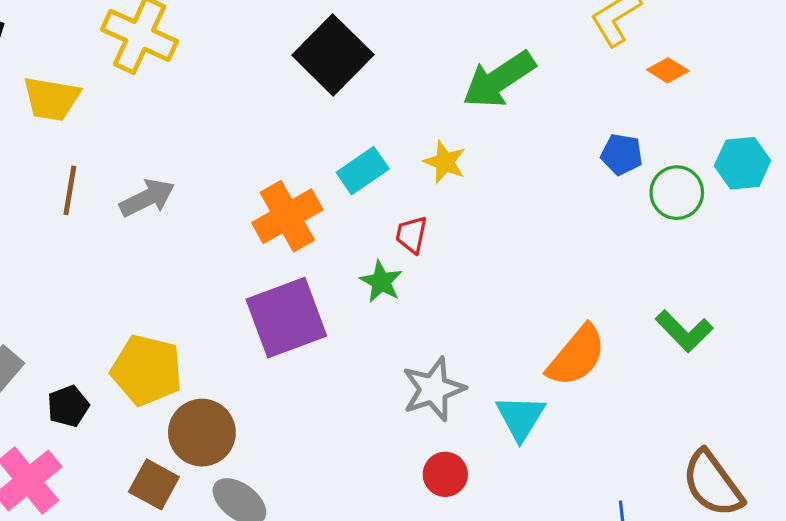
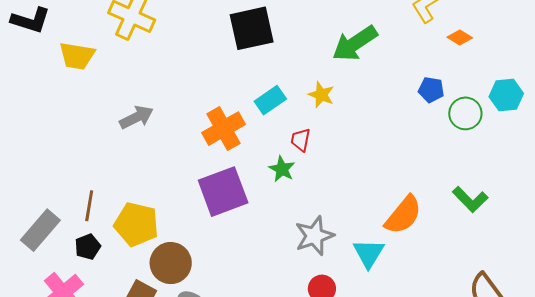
black square: (333, 55) -> (252, 28), turned 33
brown line: (70, 190) -> (89, 206), moved

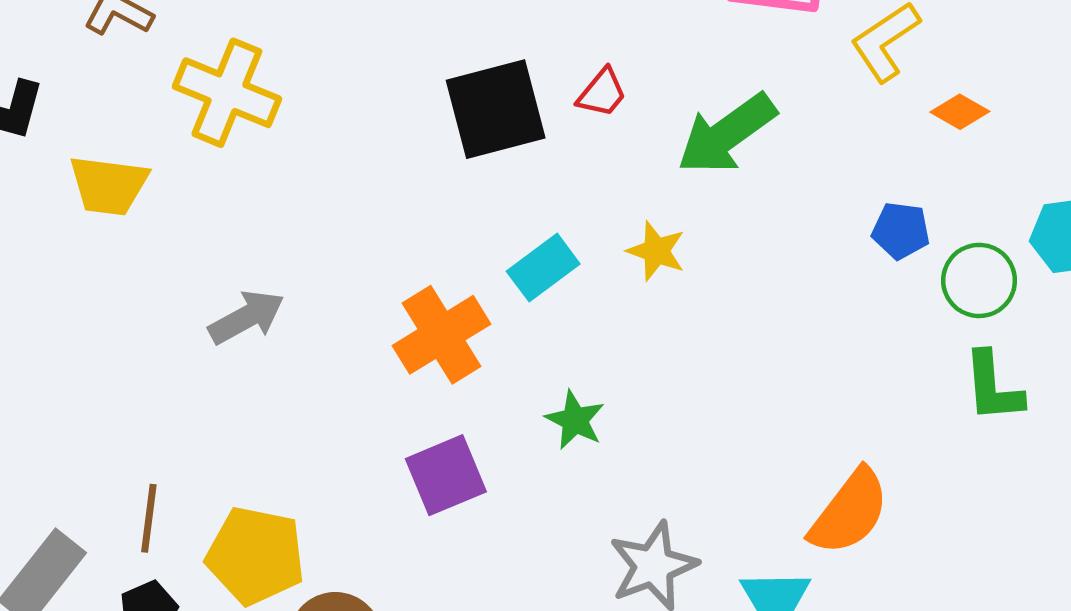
red trapezoid: (301, 140) -> (602, 93), moved, turned -150
purple square: (223, 192) -> (446, 475), size x0.7
green L-shape: (470, 199) -> (993, 387), moved, turned 42

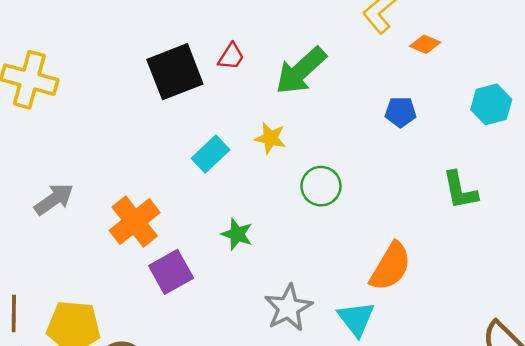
green circle: (979, 280) -> (321, 186), moved
orange cross: (441, 335) -> (135, 222), moved

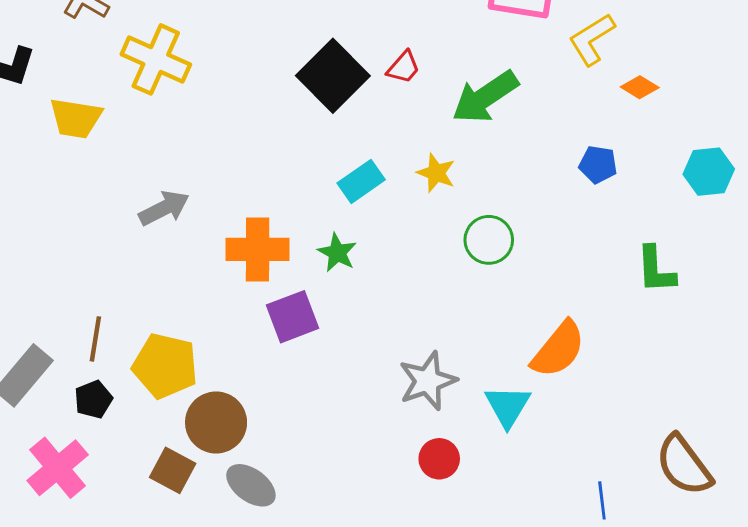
black square: (175, 72) -> (333, 76), turned -32
orange cross: (135, 222) -> (258, 249), turned 30
green star: (237, 234) -> (337, 253), moved

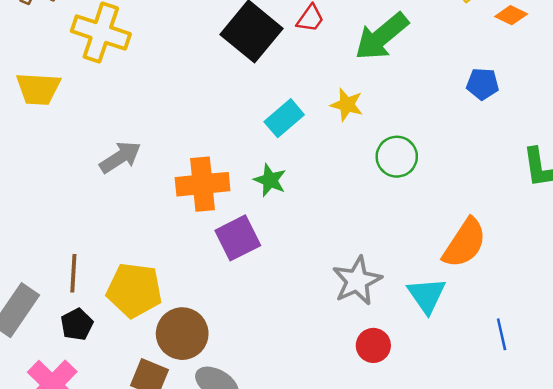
blue line: (602, 500) -> (502, 334), moved

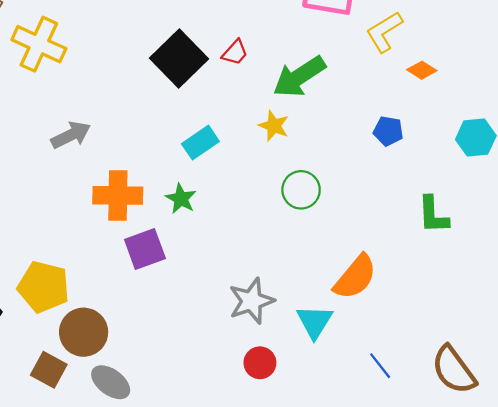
yellow star: (347, 105) -> (274, 126), moved
gray arrow: (120, 157) -> (71, 135), moved
blue line: (502, 334) -> (380, 366), turned -32

